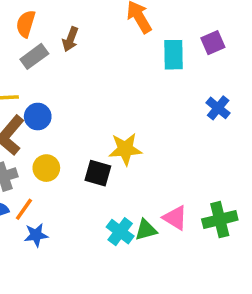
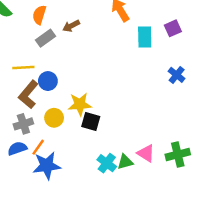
brown arrow: (70, 39) -> (71, 26), turned 42
yellow star: (125, 149) -> (80, 104), moved
blue star: (36, 235) -> (47, 166), size x1.6

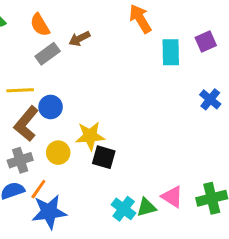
orange semicircle: (39, 15) -> (40, 25), turned -48

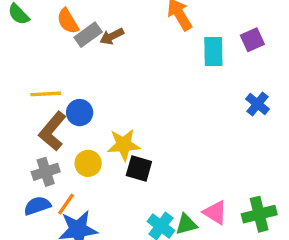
gray rectangle: (48, 54) -> (88, 35), moved

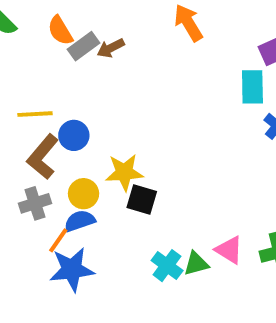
cyan rectangle: (213, 52) -> (252, 87), moved
blue semicircle: (37, 206) -> (80, 221), moved

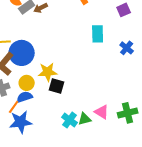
cyan rectangle: (252, 87) -> (98, 34), moved
blue circle: (74, 135) -> (22, 53), size x1.6

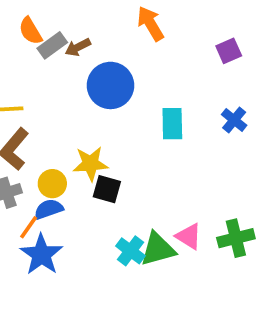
cyan rectangle: (98, 34) -> (172, 124), moved
blue circle: (22, 53) -> (111, 85), moved
green triangle: (85, 119) -> (158, 249), size x1.5
blue star: (21, 122) -> (41, 255), turned -30

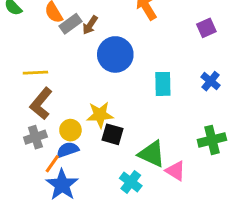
brown arrow: (78, 47) -> (90, 25), turned -30
green cross: (236, 238) -> (212, 140), moved
green triangle: (158, 249) -> (152, 154), moved, turned 40

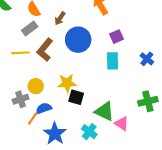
gray rectangle: (70, 24) -> (30, 29), moved
purple square: (206, 28) -> (117, 37), moved
brown L-shape: (41, 104) -> (45, 50), moved
yellow circle: (70, 130) -> (36, 86), moved
blue star: (62, 185) -> (55, 134), moved

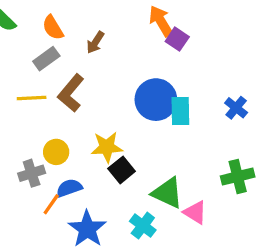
purple square: (117, 37) -> (177, 39), moved, turned -32
blue circle: (78, 40) -> (156, 100), moved
black square: (76, 97) -> (122, 170), turned 35

